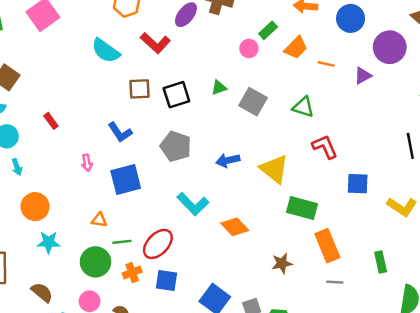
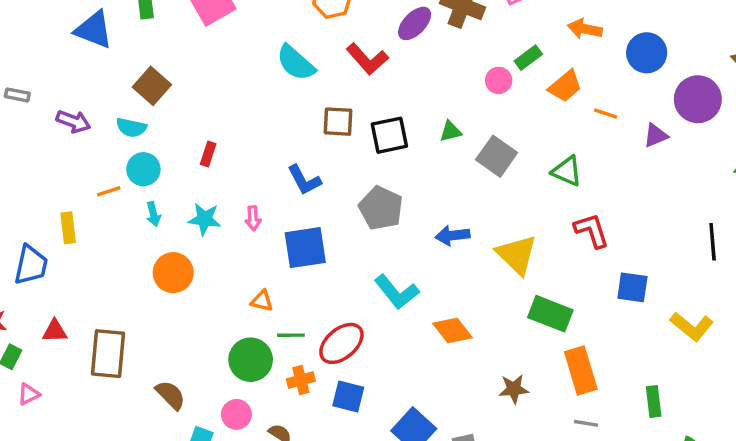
red rectangle: (51, 121) -> (208, 154), turned 49
cyan star: (49, 242) -> (204, 219), moved

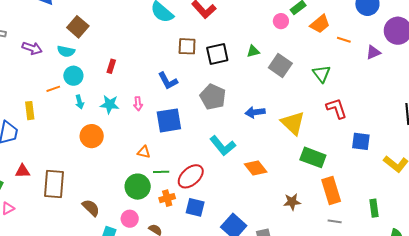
green triangle: (567, 171) -> (322, 74), turned 30

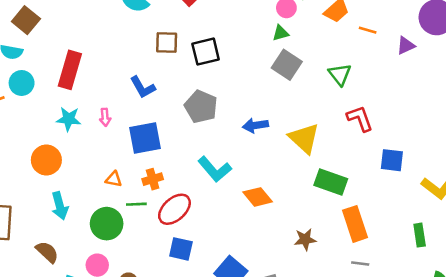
green triangle: (253, 51) -> (281, 33), moved
red rectangle: (111, 66) -> (70, 70), size x2.0
cyan arrow: (80, 102) -> (60, 206), moved, size x1.5
orange cross: (167, 198) -> (153, 179), moved
green rectangle: (374, 208) -> (420, 235), moved

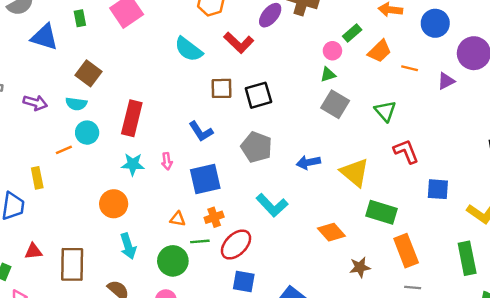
orange diamond: (258, 197) -> (331, 232), moved
green rectangle: (420, 235) -> (467, 258), size x1.5

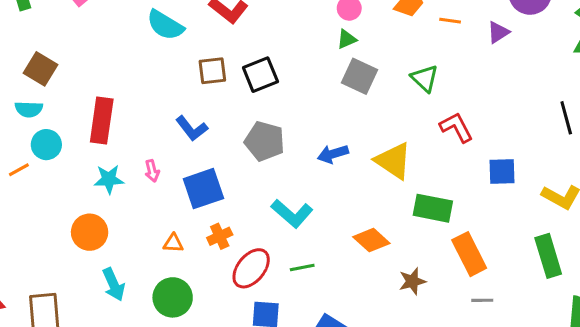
green line: (200, 241) -> (302, 268), moved

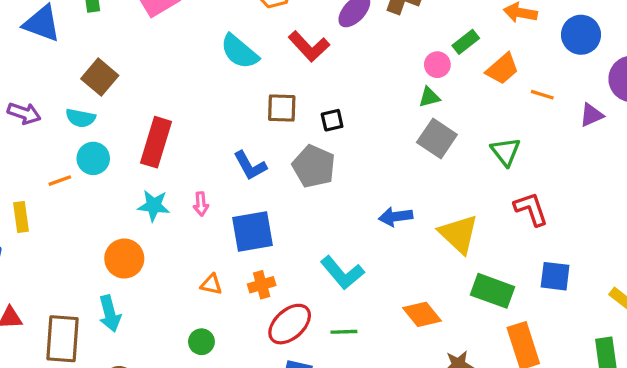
black square: (260, 75) -> (332, 120), size x0.6
gray pentagon: (265, 141) -> (314, 166), moved
blue square: (502, 171) -> (555, 276), moved
cyan arrow: (114, 284) -> (110, 314), moved
green circle: (173, 297) -> (201, 342), size x0.6

